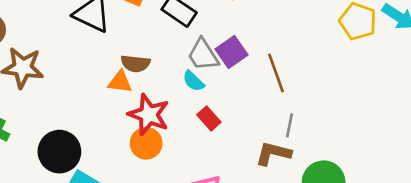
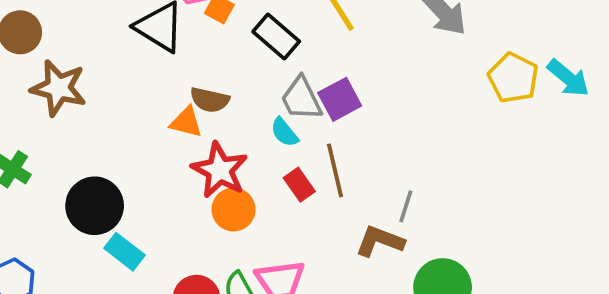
brown line: (276, 73) -> (335, 170), moved
orange circle: (146, 143) -> (234, 209), moved

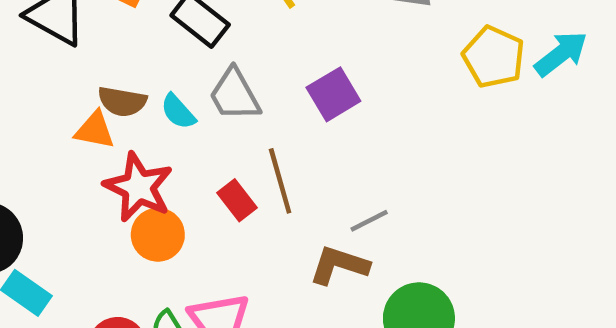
cyan arrow: (568, 78) -> (561, 54), turned -75
purple square: (340, 99) -> (333, 94), moved
cyan semicircle: (284, 132) -> (178, 112), moved
gray line: (406, 206) -> (369, 221), turned 48

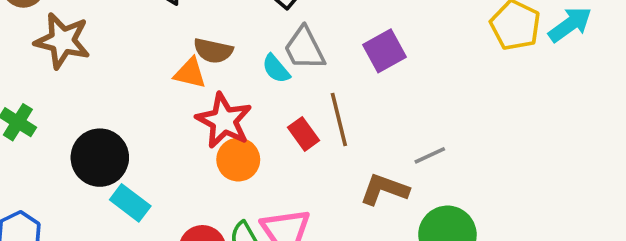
cyan semicircle: (178, 112) -> (276, 69), moved
gray line: (369, 221) -> (430, 155), moved

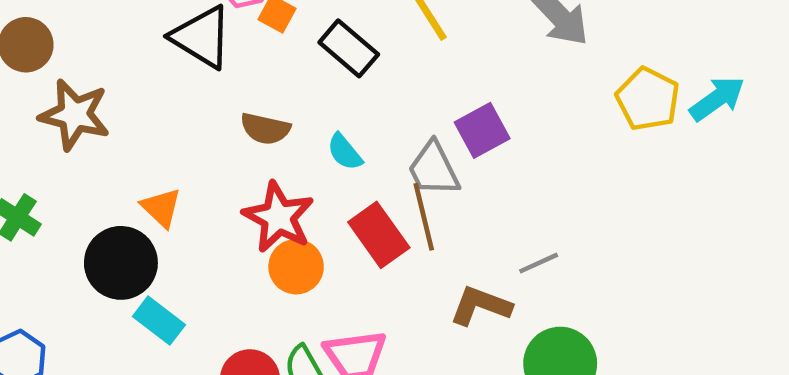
gray trapezoid: (304, 48) -> (434, 169), moved
orange triangle: (190, 73) -> (161, 208), moved, turned 30
red rectangle: (303, 134) -> (379, 235), size x1.5

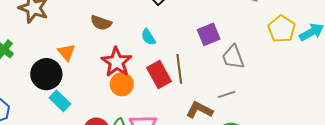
brown semicircle: (265, 129) -> (101, 23), moved
gray trapezoid: (434, 169) -> (233, 57), moved

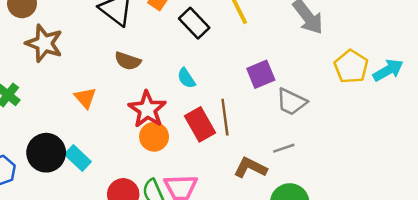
gray trapezoid: (233, 57) -> (291, 102), turned -44
black circle: (46, 74) -> (46, 153), moved

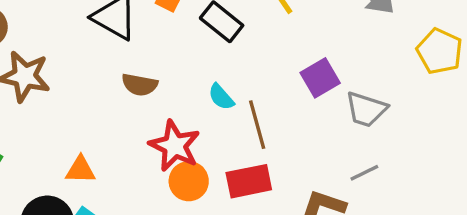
orange triangle: (85, 98) -> (80, 170), moved, turned -40
brown line: (225, 117) -> (257, 125), moved
red rectangle: (200, 124) -> (249, 181), moved, turned -64

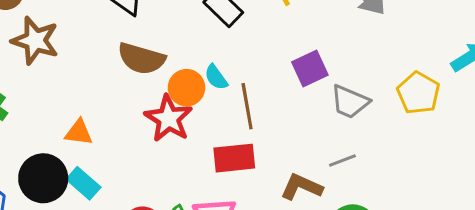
yellow pentagon: (440, 51) -> (418, 93), moved
brown semicircle: (140, 85) -> (141, 58), size x1.4
orange circle: (189, 181) -> (186, 88), moved

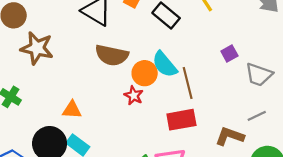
purple square: (310, 68) -> (229, 54), size x0.7
cyan semicircle: (216, 77) -> (165, 64), size x1.5
red star: (169, 118) -> (134, 95), size x0.6

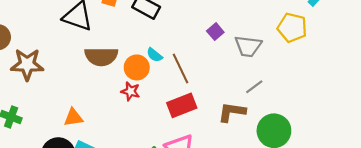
cyan semicircle: (165, 64) -> (154, 55), size x0.6

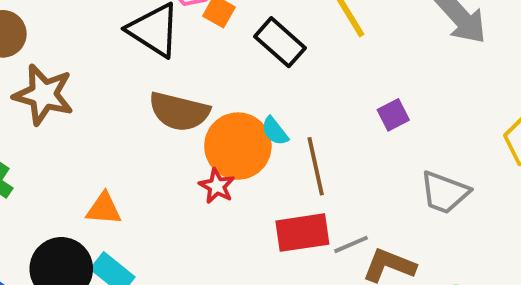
gray trapezoid: (248, 46) -> (445, 192), moved
orange circle: (137, 67) -> (238, 146), size x1.4
gray line: (254, 87) -> (351, 244), moved

